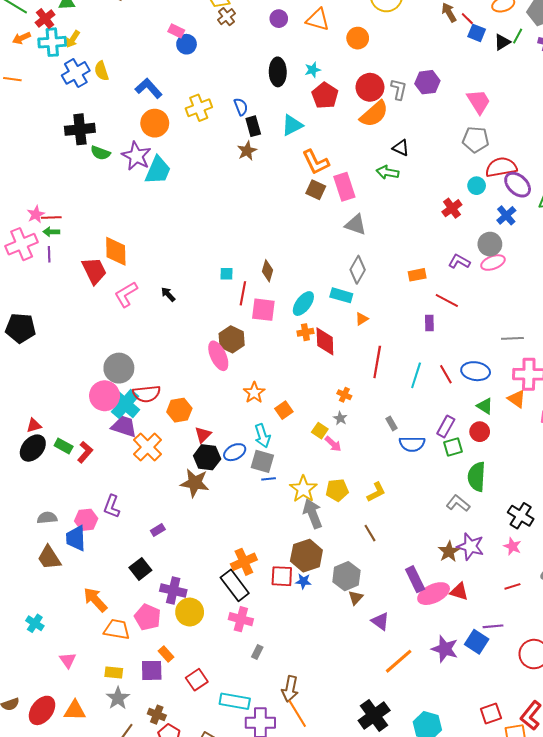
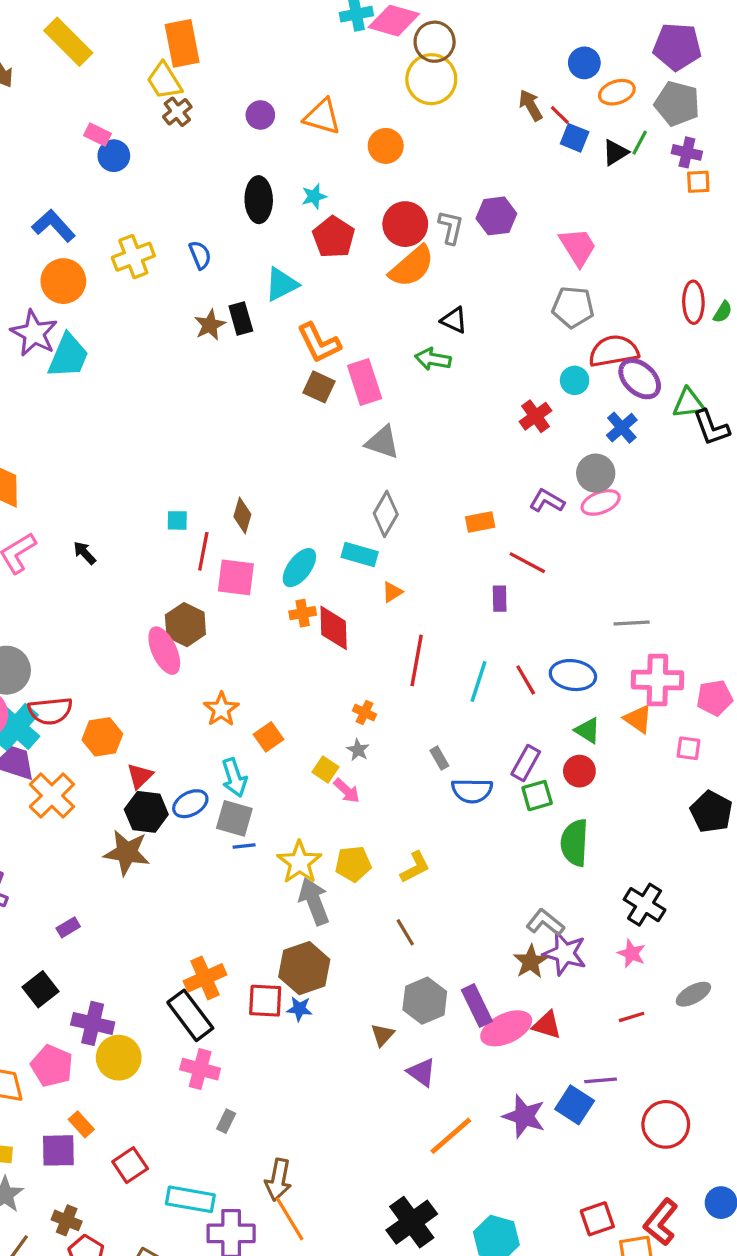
black rectangle: (253, 126) -> (241, 318), moved
gray L-shape: (458, 503) -> (545, 923), moved
gray hexagon: (346, 576) -> (425, 1001), moved

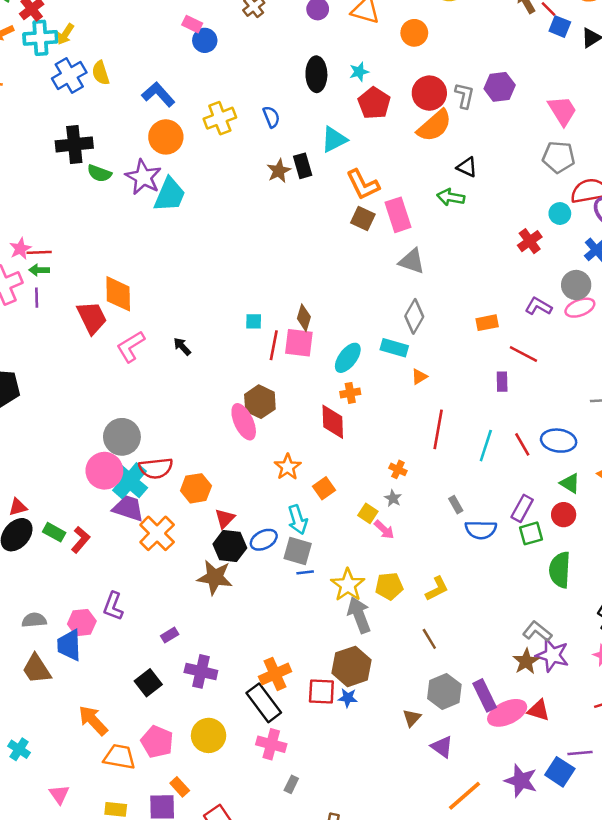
pink square: (236, 577) -> (299, 343), moved
red diamond: (334, 628) -> (333, 422), moved
purple cross: (93, 1023) -> (201, 671), moved

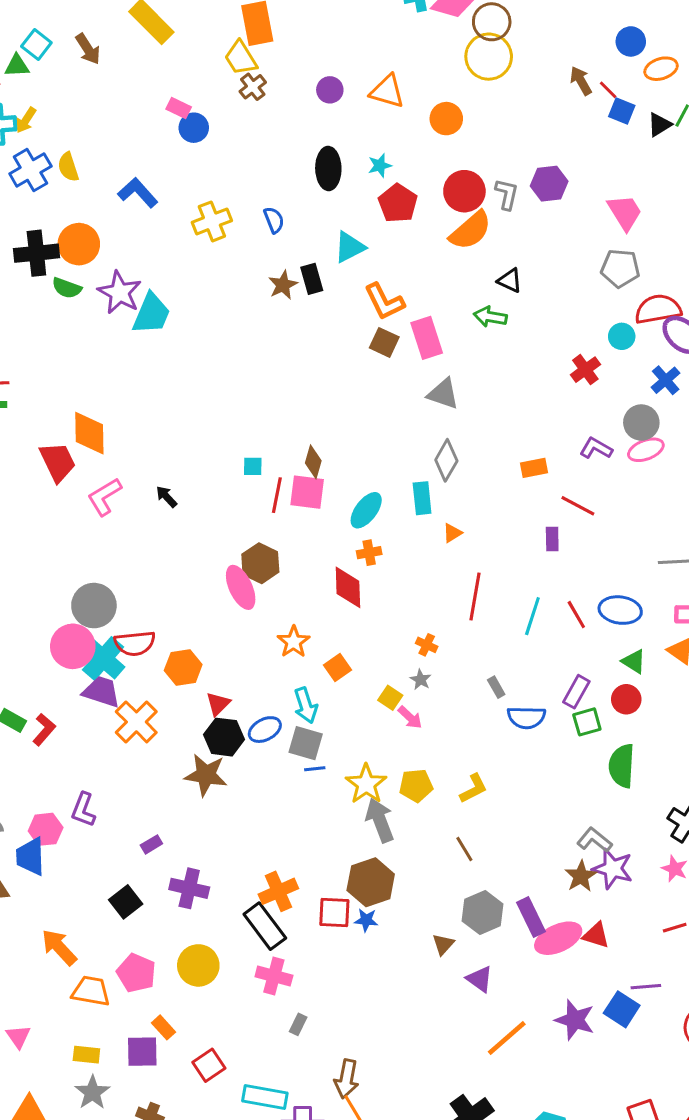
orange circle: (166, 137) -> (79, 244), moved
cyan rectangle: (394, 348) -> (422, 498), turned 68

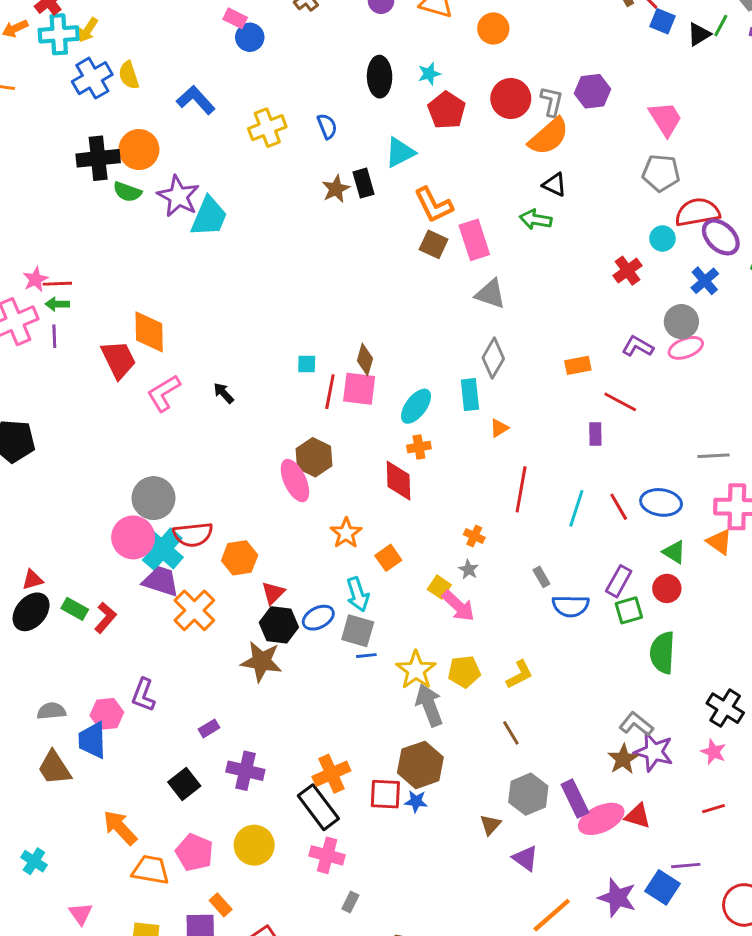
orange semicircle: (470, 230) -> (549, 136), moved
pink arrow: (410, 717) -> (458, 606), size x1.4

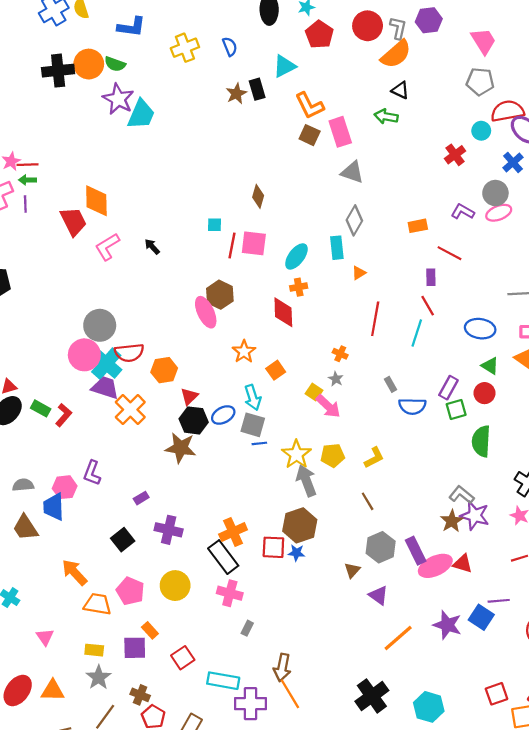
blue L-shape: (196, 100) -> (131, 27), turned 140
green semicircle: (127, 192) -> (115, 64), moved
brown diamond: (365, 360) -> (258, 196), moved
red line: (619, 507) -> (428, 306), moved

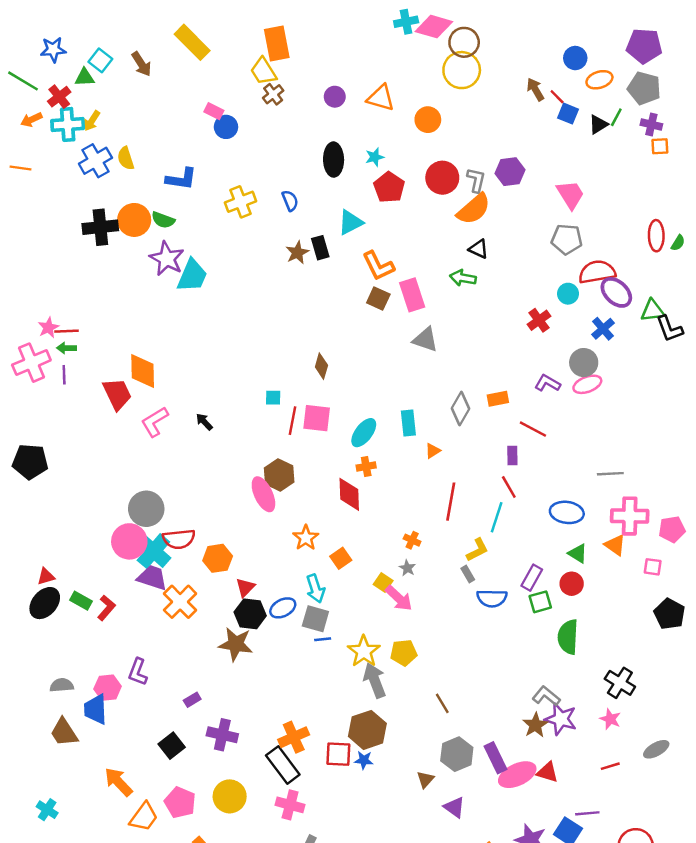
gray diamond: (354, 220) -> (460, 408), moved
yellow L-shape: (374, 458) -> (477, 550), moved
orange trapezoid: (97, 604) -> (144, 817), turned 116

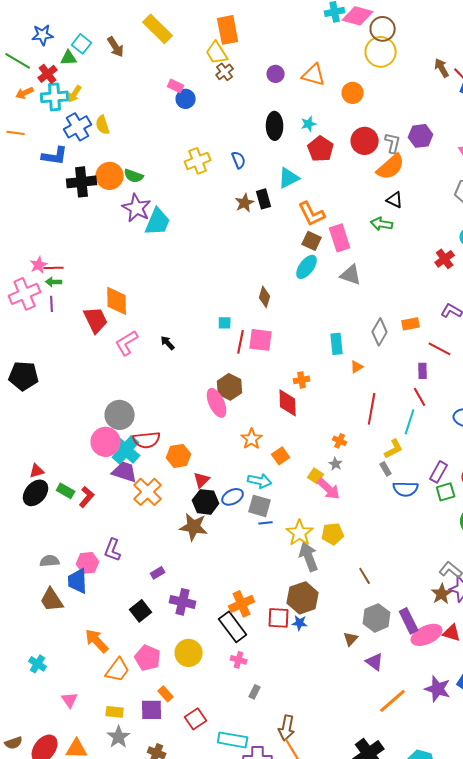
blue L-shape: (181, 179) -> (55, 156), moved
cyan ellipse: (364, 433) -> (307, 267), moved
cyan arrow: (315, 589) -> (260, 481), turned -60
pink cross: (290, 805) -> (239, 660), size x0.7

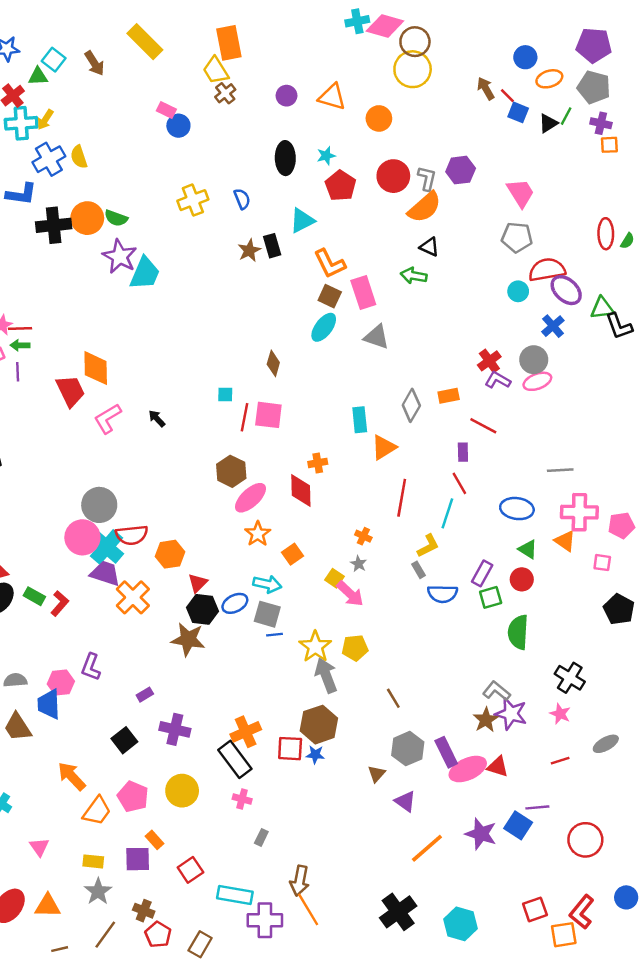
red cross: (445, 259) -> (489, 361), moved
orange triangle: (357, 367) -> (384, 447), size x1.6
pink ellipse: (217, 403) -> (250, 498), moved, turned 72

